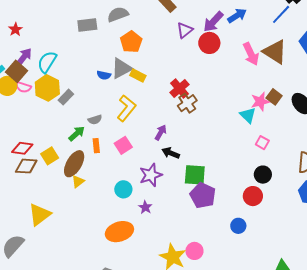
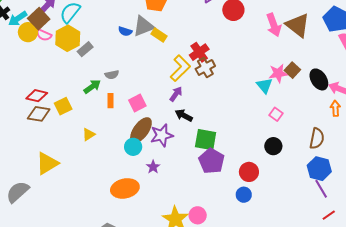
yellow L-shape: (126, 108) -> (180, 68), moved
brown ellipse: (74, 164) -> (141, 130), moved
red circle: (253, 196) -> (249, 172), moved

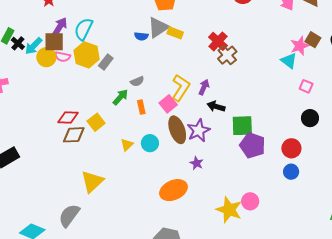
brown square: (39, 19) -> (54, 42), turned -35
yellow L-shape: (180, 68) -> (181, 88), moved
brown ellipse: (141, 130) -> (177, 130), turned -44
cyan circle: (133, 147) -> (150, 143), moved

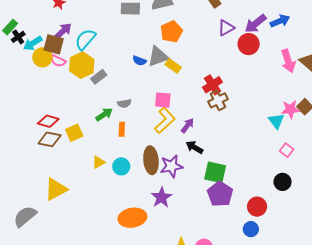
pink square: (168, 104) -> (163, 100), moved, turned 30
purple star: (197, 163) -> (161, 197), size x1.5

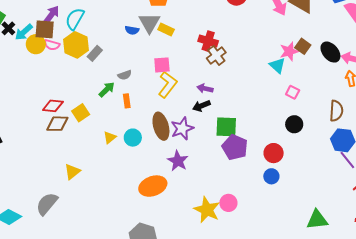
gray triangle: (158, 56) -> (149, 23), turned -30
red cross: (212, 85) -> (208, 41), turned -30
purple arrow: (187, 126) -> (205, 88), moved, turned -105
black arrow: (194, 147) -> (201, 106), turned -42
yellow triangle: (56, 189) -> (72, 172), size x0.7

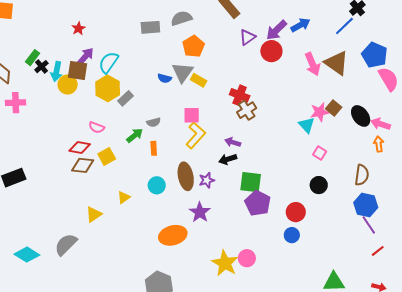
cyan arrow: (24, 32) -> (57, 72), turned -42
pink semicircle: (52, 45) -> (97, 127), moved
purple star: (182, 128) -> (207, 180), size x0.7
yellow triangle: (110, 137) -> (124, 197), moved

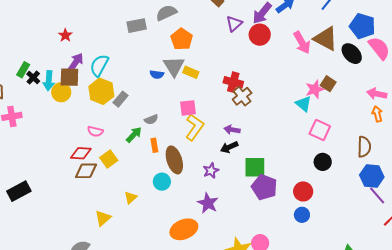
black ellipse: (361, 116) -> (352, 54), moved
pink square: (320, 153) -> (320, 130), size x1.5
brown ellipse: (186, 176) -> (174, 160), moved

